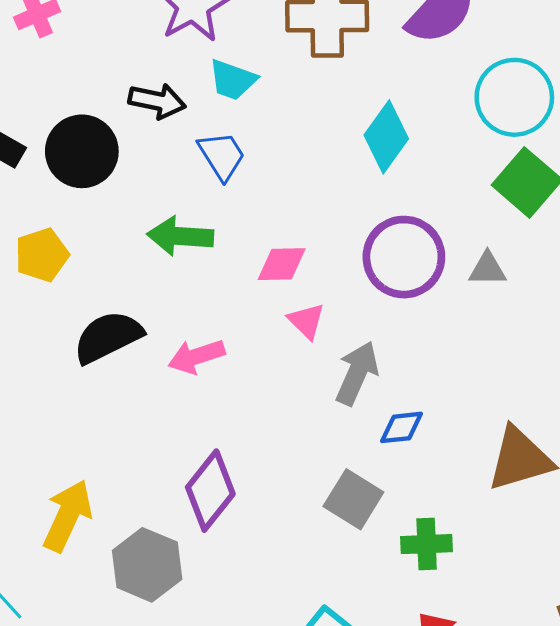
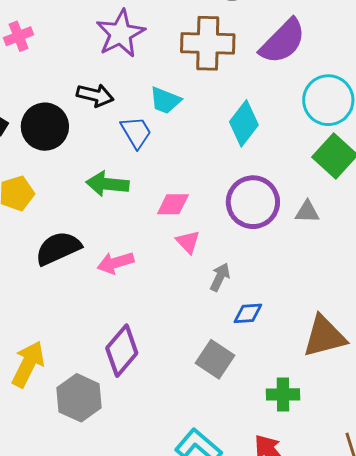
cyan trapezoid: (233, 80) -> (165, 100), moved
gray arrow: (357, 373) -> (220, 277), size x0.7
green cross: (427, 544) -> (283, 394), moved

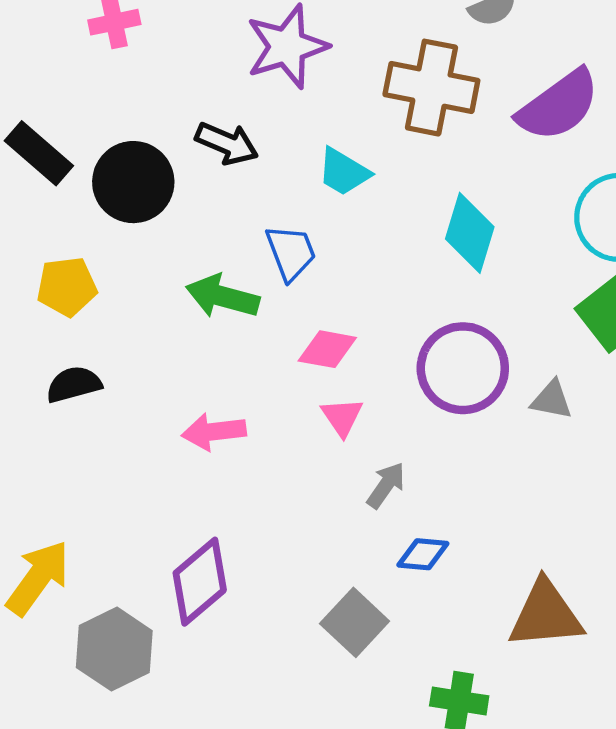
cyan diamond: (244, 123) -> (470, 233), turned -30
blue trapezoid: (136, 132) -> (291, 253), moved
black semicircle: (58, 248) -> (74, 384), moved, size x0.7

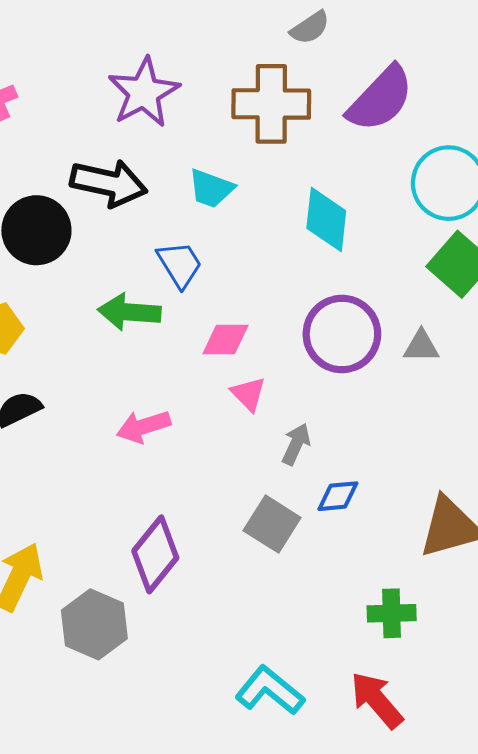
black arrow: (227, 143) -> (109, 183), size x1.4
gray square: (355, 622) -> (272, 524), moved

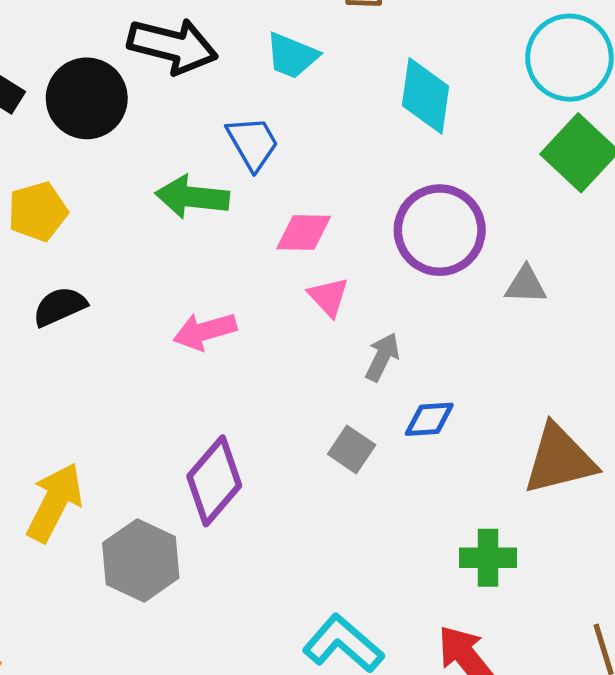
gray triangle: (421, 346) -> (526, 285), moved
gray square: (272, 524) -> (352, 450), size x0.7

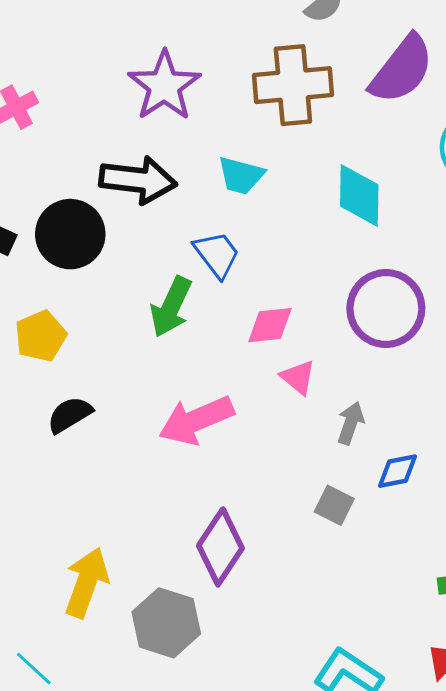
green arrow: (192, 197) -> (171, 307), turned -64
pink arrow: (205, 331) -> (196, 420), size x1.4

